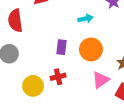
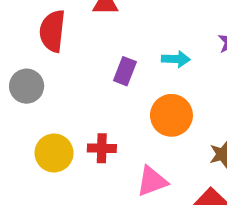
purple rectangle: (61, 47) -> (125, 71), moved
pink triangle: (101, 80) -> (152, 181), moved

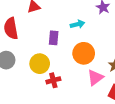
yellow circle: (54, 153) -> (40, 64), moved
pink triangle: (152, 181) -> (95, 78), moved

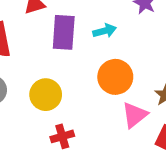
purple rectangle: (54, 38) -> (64, 32), moved, size x1.5
red cross: (53, 80) -> (62, 136), moved

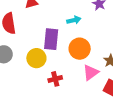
purple rectangle: (64, 32) -> (51, 39), moved
red cross: (62, 136) -> (55, 79), moved

